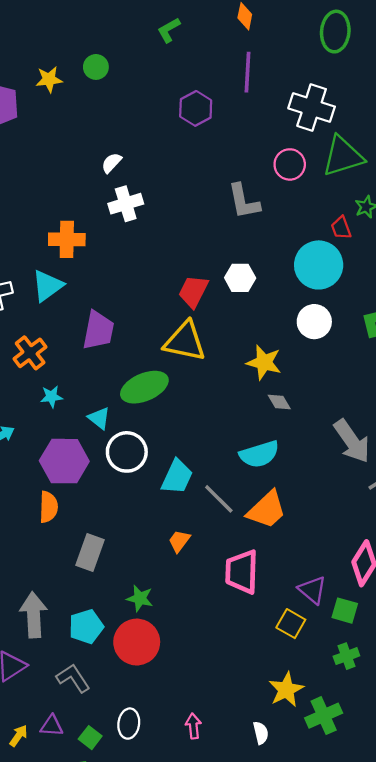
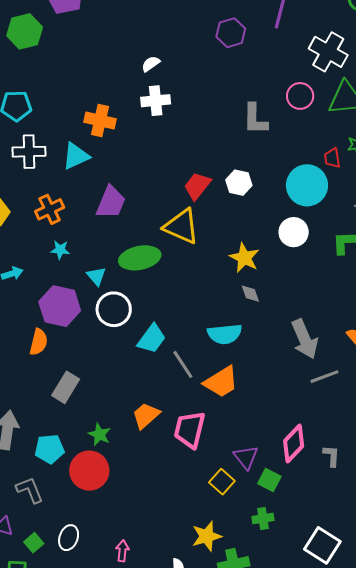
orange trapezoid: (179, 541) -> (146, 416), moved, size x1.4

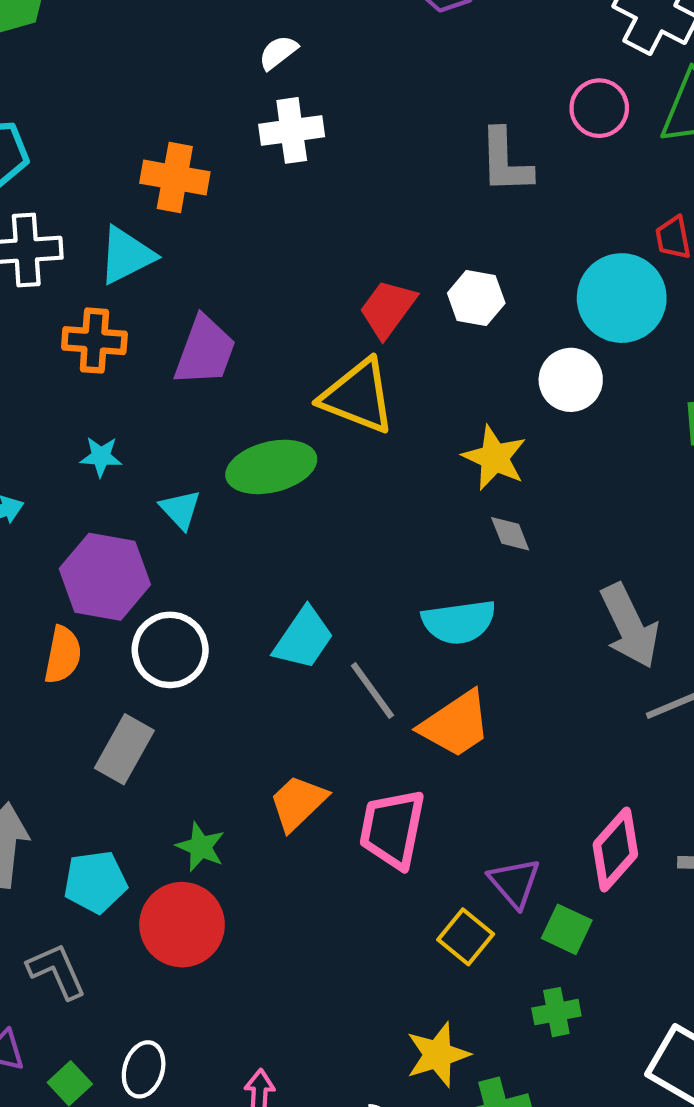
orange cross: (50, 209) -> (94, 341), moved, turned 32
white circle: (294, 232) -> (571, 380), moved
white circle: (114, 309) -> (170, 650), moved

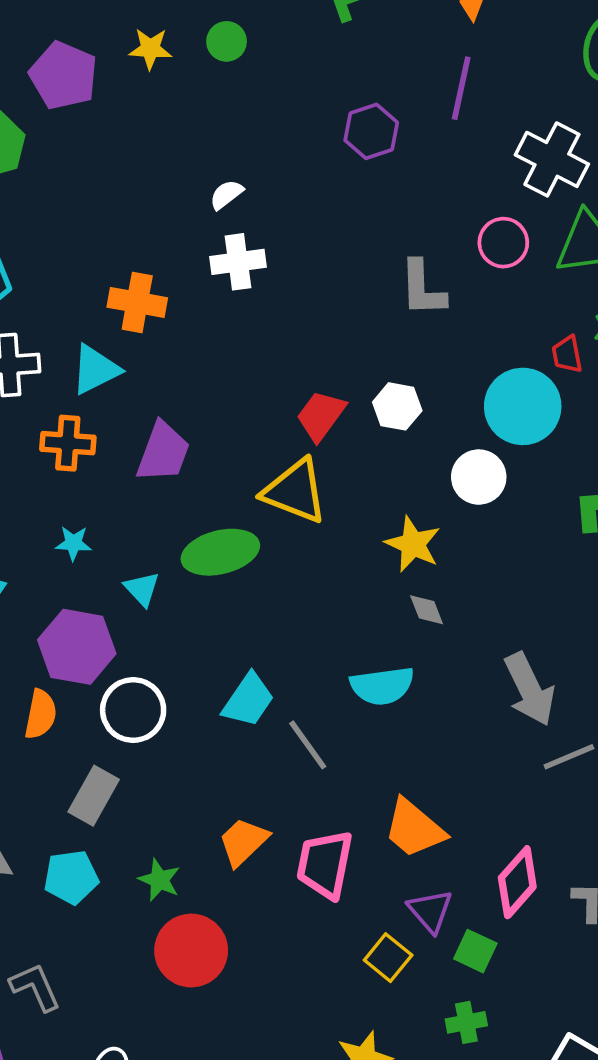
orange trapezoid: (456, 724) -> (414, 828), moved, turned 74
cyan pentagon: (95, 882) -> (71, 877), moved
red circle: (182, 925) -> (191, 951), moved

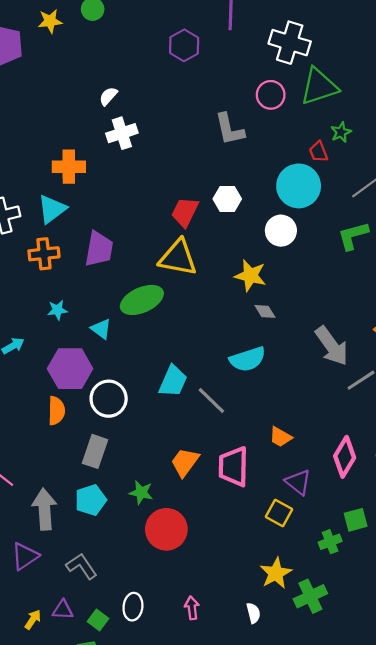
orange trapezoid: (414, 828) -> (281, 437), size x0.6
green square: (475, 951) -> (356, 520), moved, turned -30

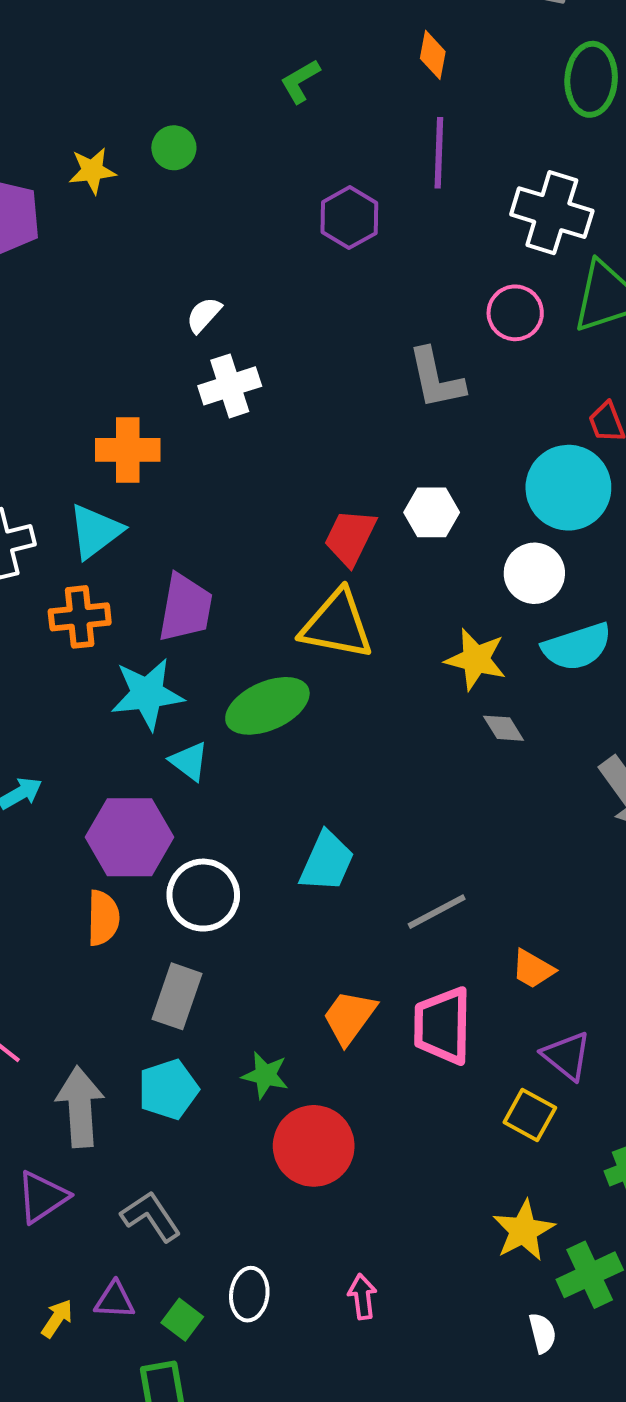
cyan star: (57, 310) -> (147, 694), moved, size x1.8
cyan semicircle: (248, 359) -> (577, 647), moved
gray line: (211, 401) -> (437, 912), moved, turned -72
white semicircle: (253, 613) -> (542, 1333), moved

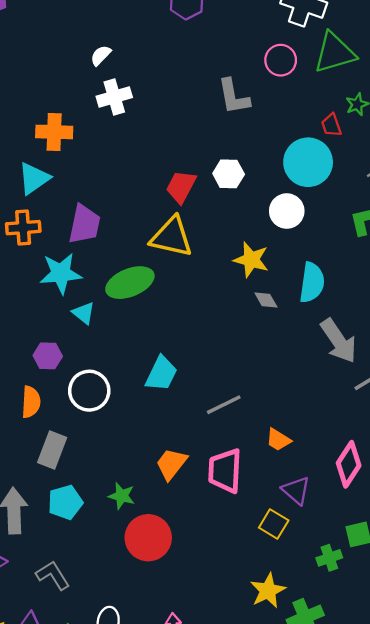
cyan semicircle: (577, 647) -> (312, 283), moved, turned -66
purple hexagon: (130, 837) -> (48, 356), size x0.6
gray rectangle: (177, 996) -> (52, 450), moved

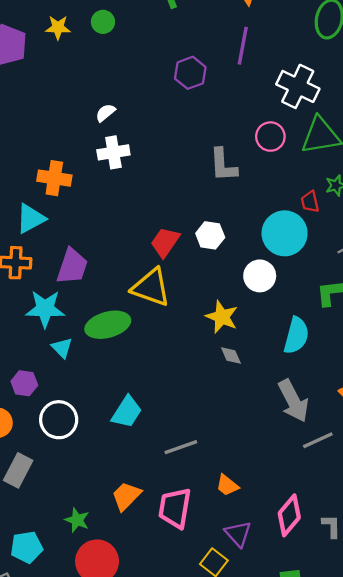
cyan semicircle: (312, 283) -> (296, 335), moved
cyan pentagon: (65, 502) -> (27, 547), moved

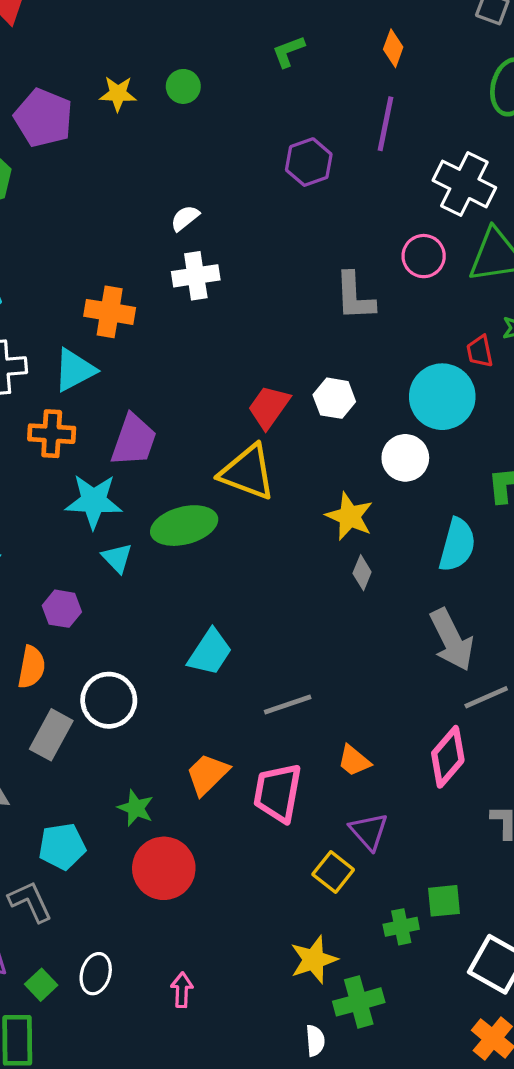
gray diamond: (231, 355) -> (362, 573), turned 45
white circle: (59, 420) -> (109, 700), moved
pink diamond: (289, 515) -> (448, 757), moved

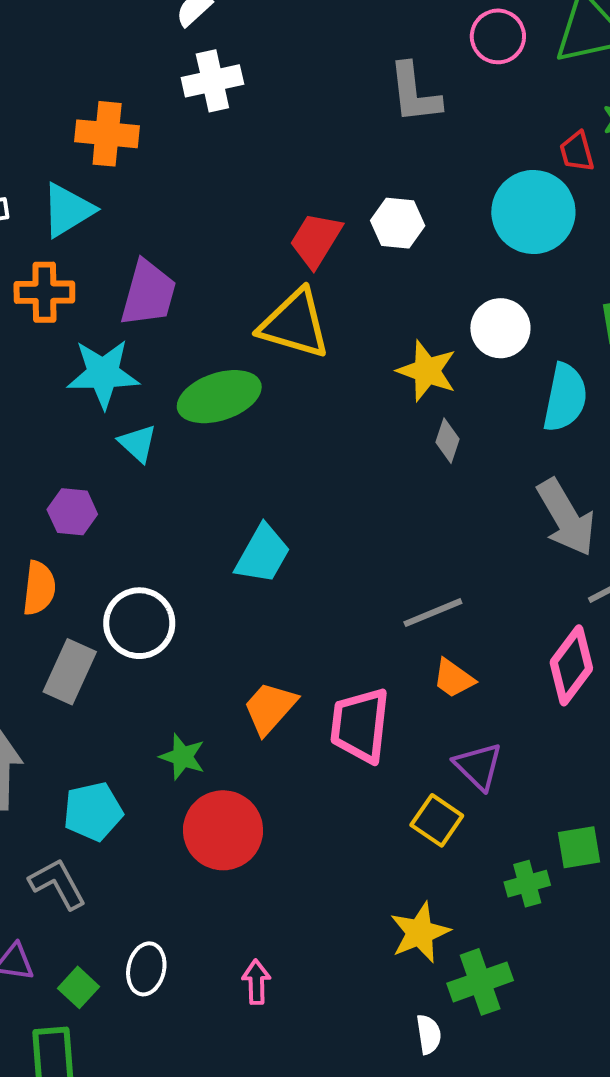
white circle: (405, 458) -> (500, 328), moved
gray line: (288, 704) -> (433, 613), moved

